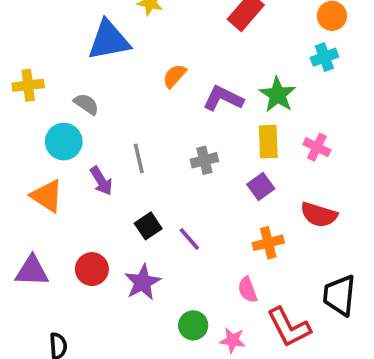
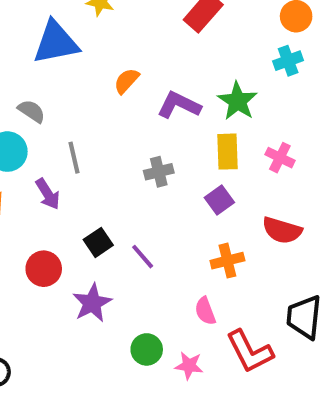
gray line: (139, 158) -> (74, 158), moved
red circle: (92, 269) -> (44, 269), moved

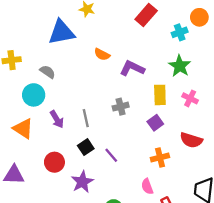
cyan cross: (288, 61) -> (180, 32), moved
orange semicircle: (126, 81) -> (102, 54), turned -105
green star: (238, 101) -> (180, 66), moved
gray line: (74, 158) -> (86, 118), moved

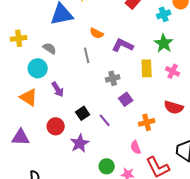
gray line: (86, 118) -> (87, 55), moved
purple square: (155, 123) -> (126, 99), moved

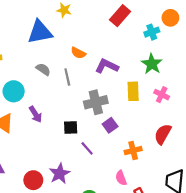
gray semicircle: (50, 48) -> (43, 69), moved
gray cross: (113, 78) -> (96, 102), size x1.5
red semicircle: (174, 107) -> (163, 134), turned 102
black square: (83, 113) -> (71, 128), moved, turned 32
red circle: (56, 126) -> (33, 180), moved

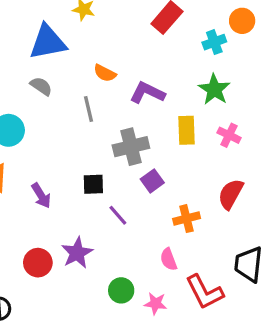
gray semicircle: (43, 69) -> (41, 86), moved
purple arrow: (35, 114) -> (41, 196), moved

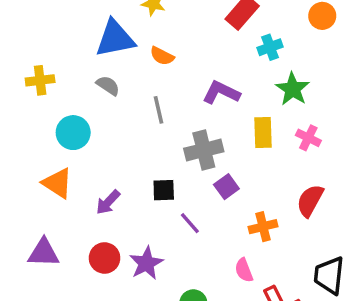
cyan cross: (214, 42) -> (270, 47), moved
orange semicircle: (105, 73) -> (162, 56), moved
purple arrow: (41, 196) -> (108, 202), turned 75
red circle: (38, 263) -> (105, 258), moved

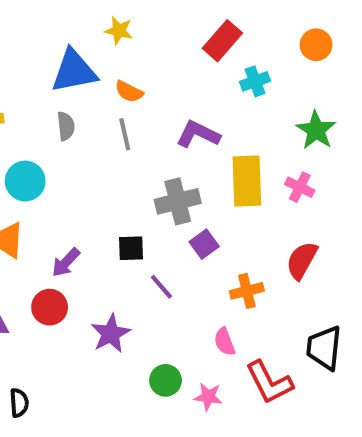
gray semicircle: (108, 86) -> (66, 126), turned 50
green star: (293, 89) -> (316, 130), moved
gray line: (159, 110) -> (125, 134), moved
yellow rectangle: (263, 133) -> (247, 181), size x1.4
red circle: (105, 258) -> (50, 307), moved

